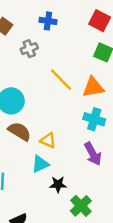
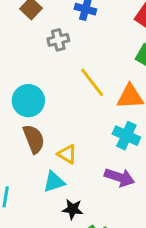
brown semicircle: (19, 131) -> (34, 139), turned 30
purple arrow: (93, 154) -> (119, 177), turned -50

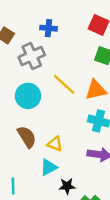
gray cross: (58, 40) -> (32, 56), size x1.5
cyan circle: (28, 101) -> (28, 96), moved

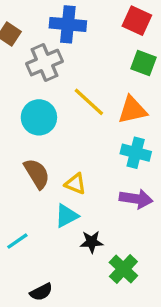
blue cross: (48, 28) -> (68, 24), size x1.5
cyan line: (13, 186) -> (17, 241), turned 56

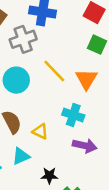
orange triangle: (132, 110) -> (86, 79), turned -50
cyan cross: (136, 153) -> (73, 115), moved
cyan triangle: (66, 216) -> (21, 156), moved

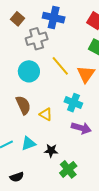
cyan triangle: (21, 156) -> (28, 143), moved

